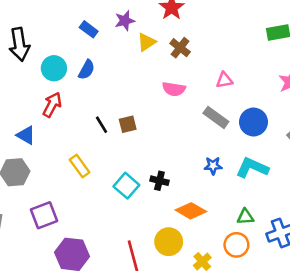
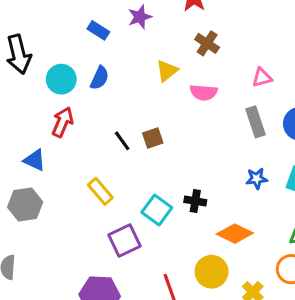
yellow triangle: (146, 42) -> (167, 71), moved
gray rectangle: (216, 117) -> (256, 122), turned 40
purple square: (44, 215) -> (124, 240), moved

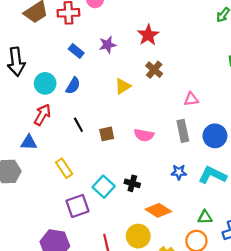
pink semicircle: (204, 92) -> (144, 135), moved
black line: (122, 141) -> (78, 125), moved
blue triangle: (35, 160) -> (29, 142), moved, turned -30

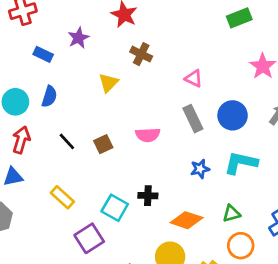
pink triangle: (191, 99) -> (194, 78), turned 48
green triangle: (205, 217) -> (231, 214), moved

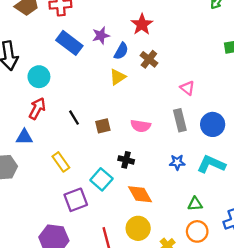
blue rectangle: (43, 54) -> (69, 43), size x1.6
blue semicircle: (49, 96) -> (121, 51), moved
black cross: (148, 196) -> (126, 160), moved
orange diamond: (187, 220) -> (140, 194), moved, turned 30

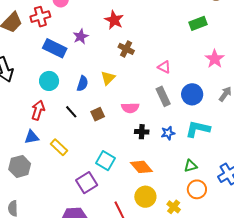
blue semicircle: (121, 51) -> (82, 84), moved
cyan circle: (39, 77) -> (49, 81), moved
yellow triangle: (118, 77) -> (108, 78), moved
black cross: (126, 160) -> (142, 132), moved
yellow rectangle: (61, 162) -> (59, 147), moved

